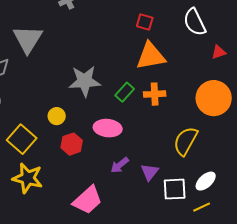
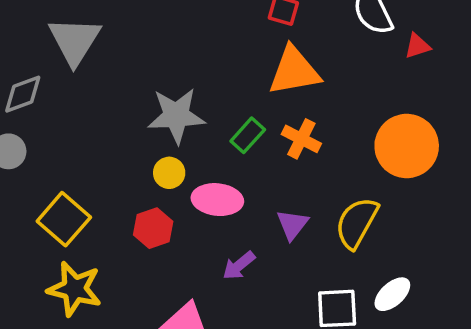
red triangle: (219, 52) -> (417, 46), moved
orange cross: (155, 94) -> (301, 139), turned 30
yellow circle: (57, 116) -> (169, 173), moved
purple triangle: (150, 172) -> (292, 225), moved

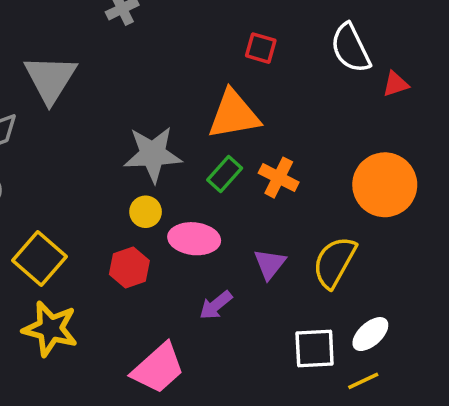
orange triangle: (294, 71) -> (234, 115), moved

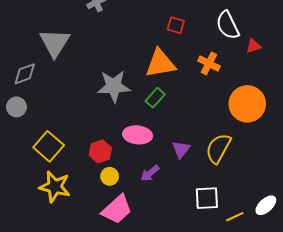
orange cross: (279, 178) -> (209, 63), moved
yellow circle: (146, 212) -> (110, 176), moved
white ellipse: (370, 334) -> (266, 205), moved

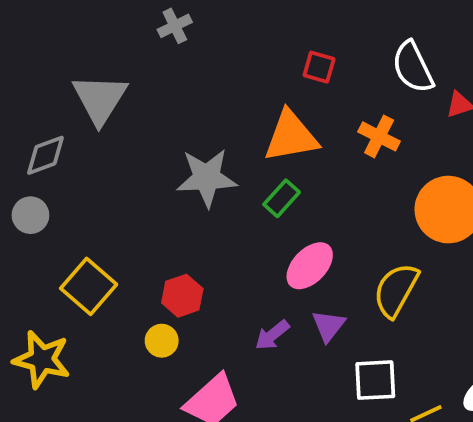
pink ellipse: (138, 135) -> (310, 266), moved, turned -52
purple triangle: (181, 149) -> (328, 326), moved
yellow circle: (110, 176) -> (162, 341), moved
yellow star: (55, 187) -> (42, 359), moved

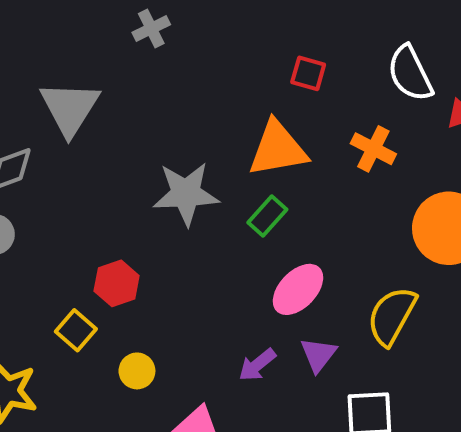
yellow square: (89, 286) -> (76, 330), moved, size x0.7
red hexagon: (182, 296) -> (117, 283), moved

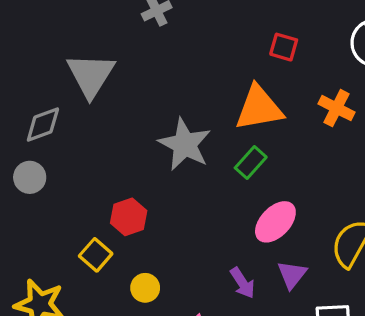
gray star: (186, 194) -> (185, 144), turned 30
purple arrow: (257, 365) -> (242, 283), turned -84

